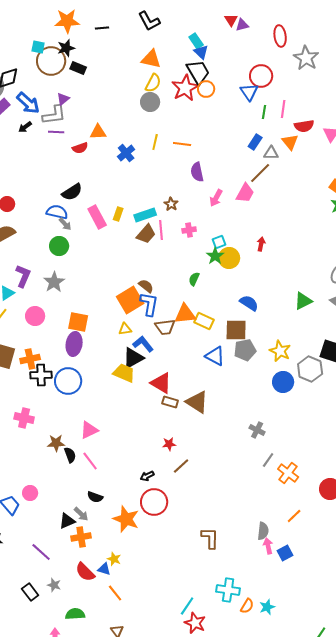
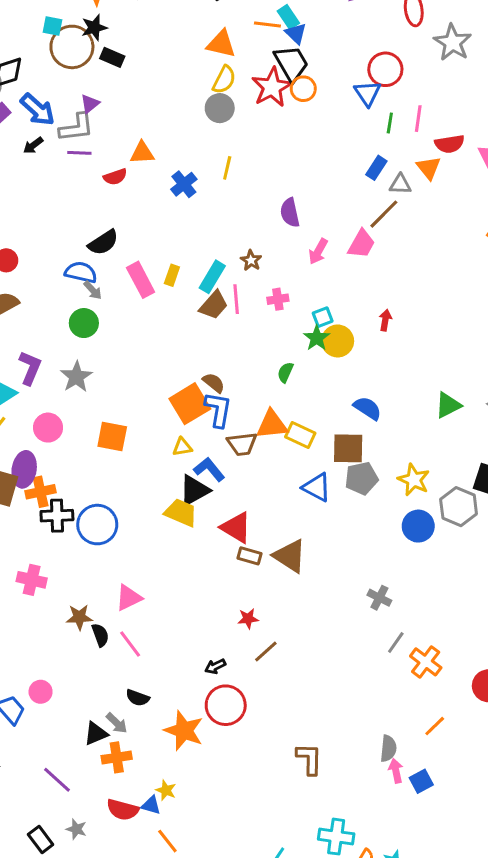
orange line: (182, 144) -> (267, 25), moved
cyan rectangle: (145, 215) -> (212, 277), turned -40
purple ellipse: (74, 344) -> (24, 469), moved
red semicircle: (85, 572) -> (123, 810), turned -30

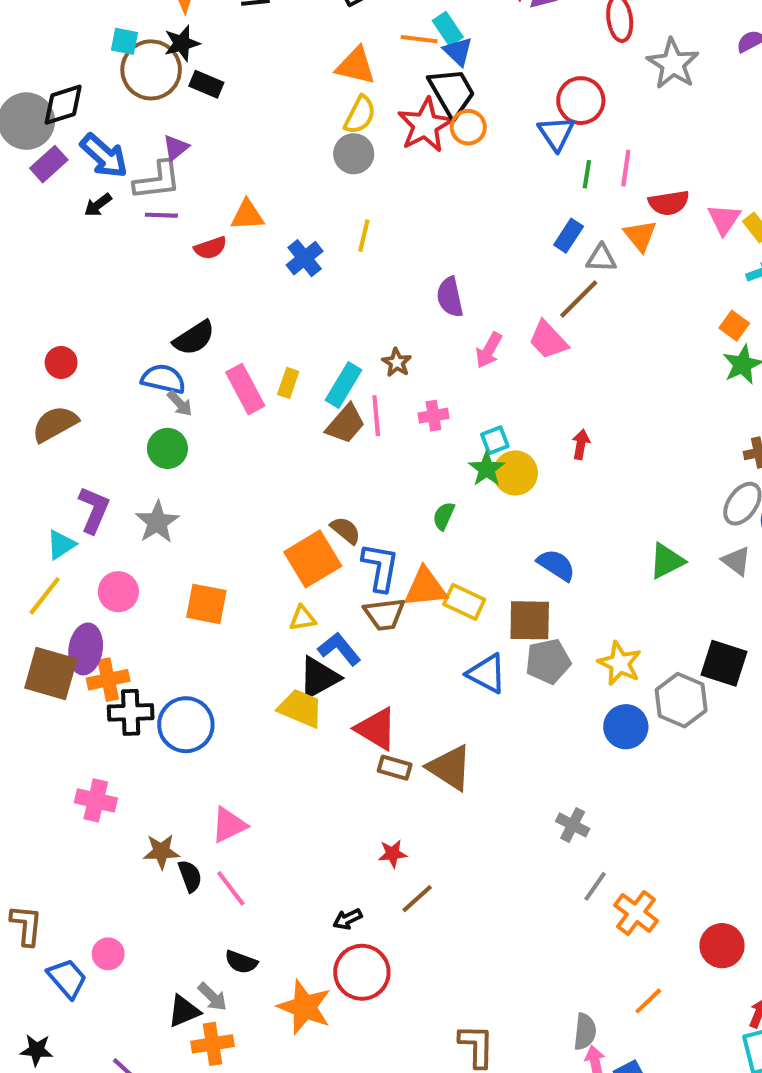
pink trapezoid: (361, 244) -> (548, 340), turned 108
blue L-shape: (218, 410) -> (380, 567), moved

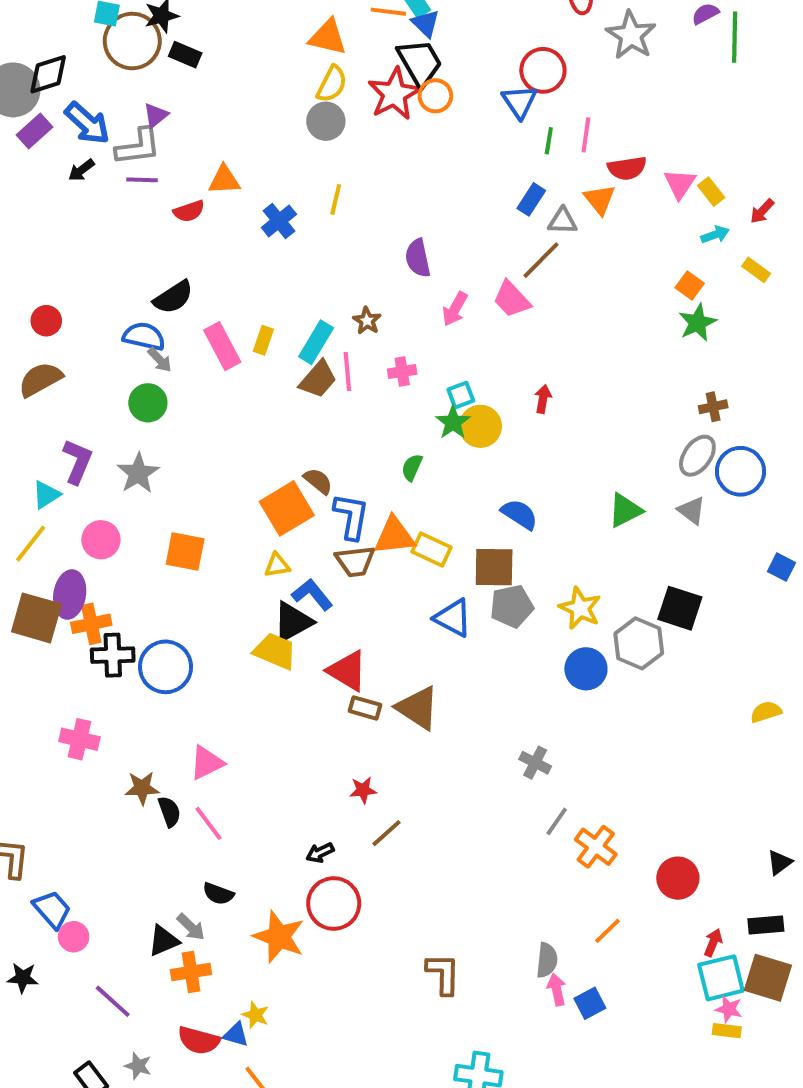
pink circle: (108, 954) -> (74, 937), moved

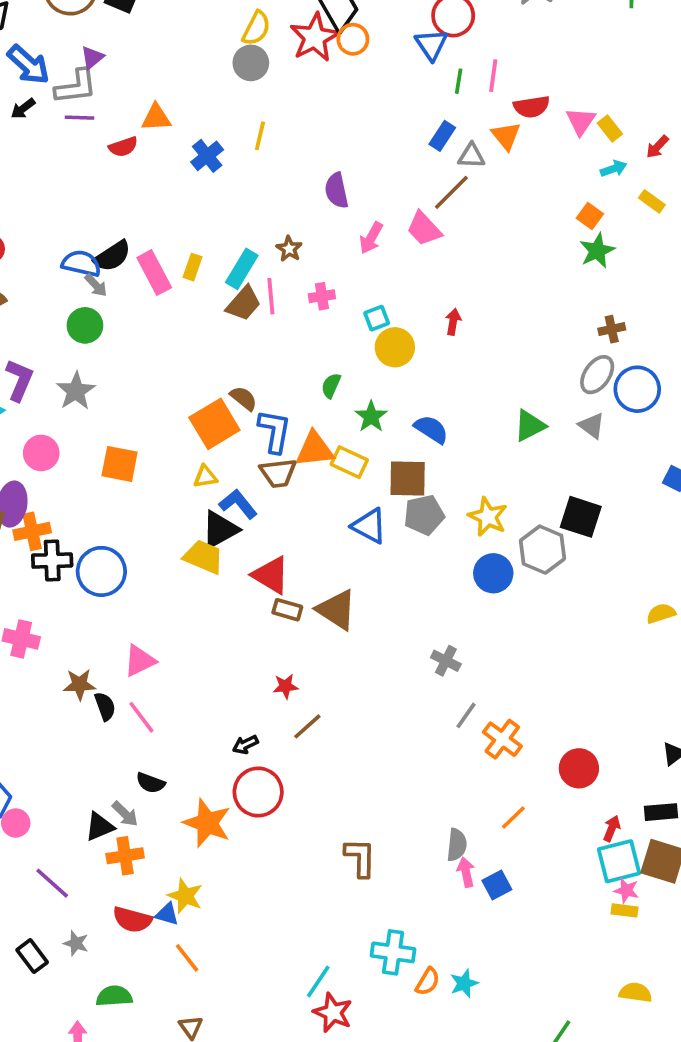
black semicircle: (173, 297) -> (112, 256), moved
green star: (453, 422) -> (371, 417), moved
yellow star: (255, 1015) -> (185, 896), size x1.4

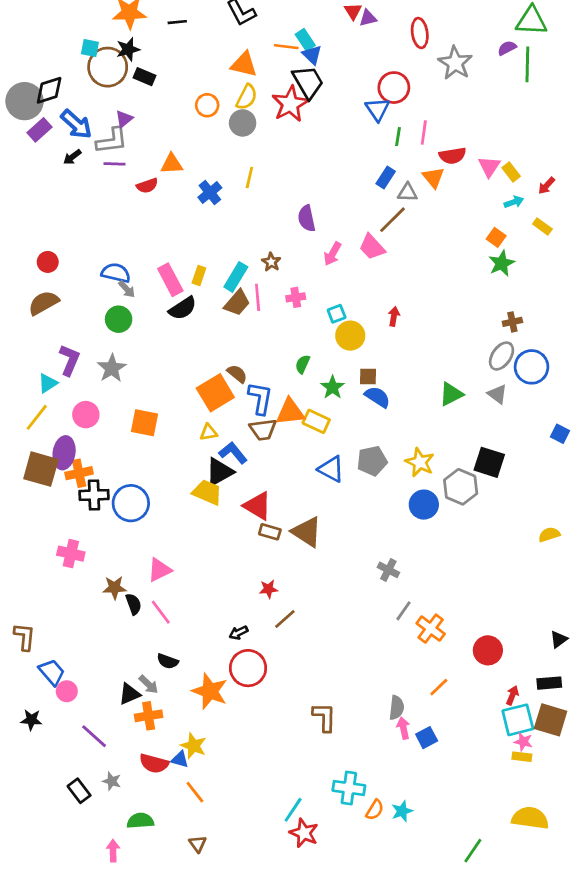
orange circle: (353, 39) -> (207, 105), moved
black semicircle: (112, 256) -> (183, 308), moved
brown square: (408, 478) -> (368, 376), moved, size x0.6
yellow semicircle: (635, 992) -> (530, 818), size x1.5

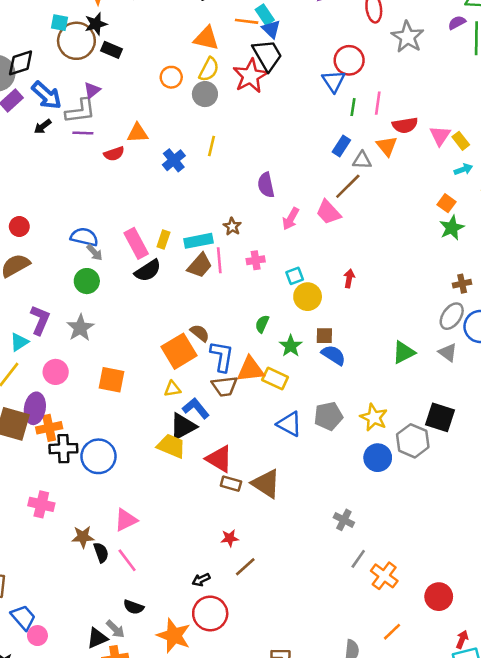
cyan rectangle: (236, 277) -> (198, 241), turned 48

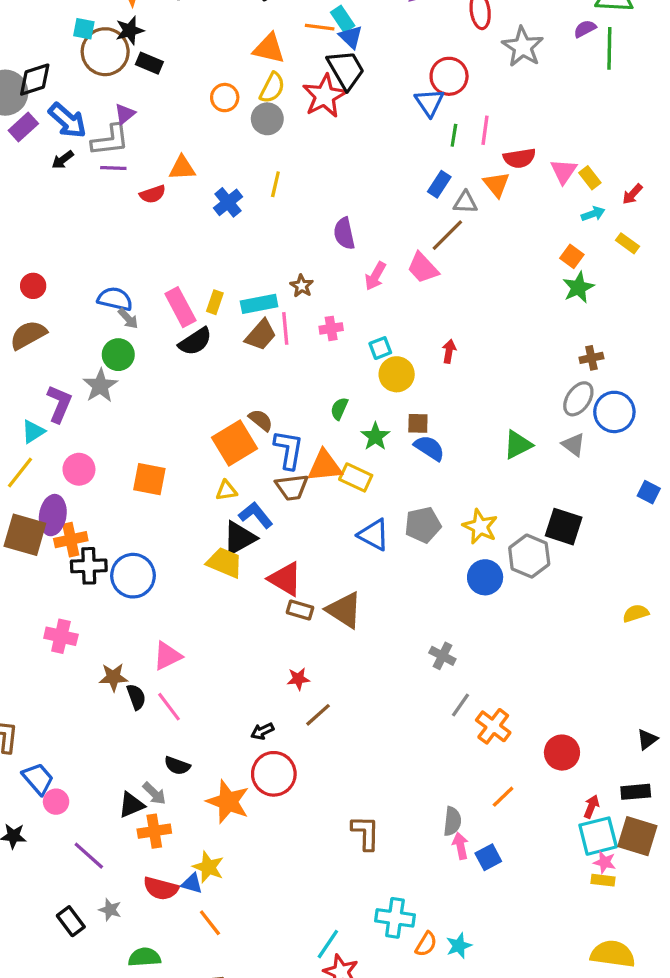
gray star: (80, 328) -> (100, 386), moved

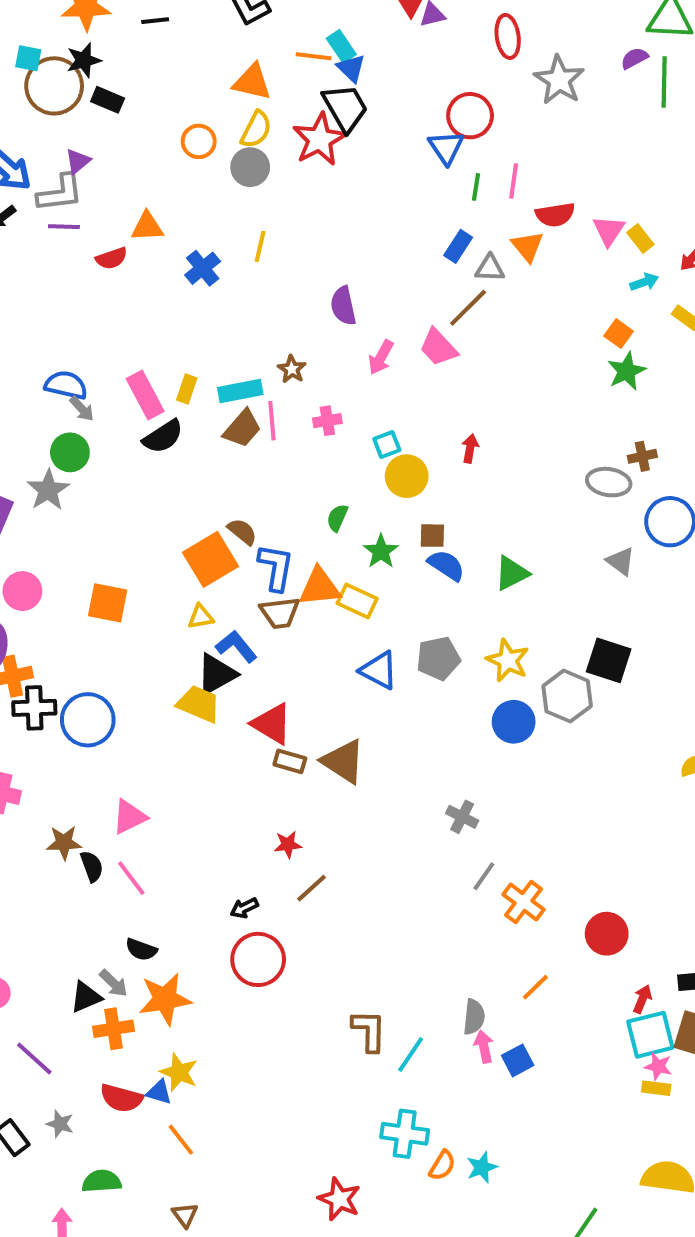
gray ellipse: (578, 399) -> (609, 482), moved, turned 64
green triangle: (518, 445) -> (512, 573), moved
orange star: (228, 802) -> (165, 999), moved, turned -30
cyan line: (328, 944) -> (411, 1055), moved

